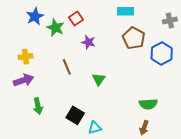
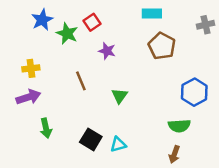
blue hexagon: (162, 53) -> (194, 92), moved
cyan triangle: (95, 128) -> (118, 144), moved

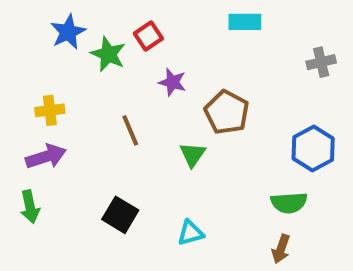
gray cross: (206, 25) -> (321, 62), moved
brown pentagon: (162, 46) -> (227, 112), moved
green arrow: (46, 128) -> (30, 207), moved
black square: (91, 139) -> (120, 215), moved

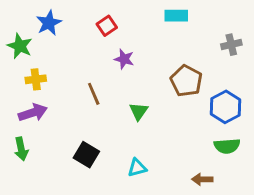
green star: (108, 54) -> (20, 46), moved
brown pentagon: (227, 112) -> (186, 81), moved
green semicircle: (289, 203) -> (227, 146), moved
brown arrow: (281, 249) -> (202, 179), turned 72

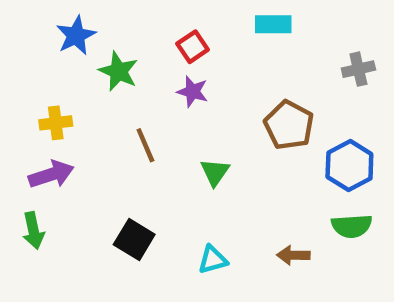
red square: (107, 26) -> (193, 47), moved
green star: (20, 46) -> (119, 71), moved
brown arrow: (202, 179) -> (293, 255), moved

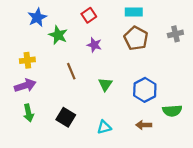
red square: (193, 47) -> (89, 15), moved
brown pentagon: (289, 125) -> (136, 38), moved
blue hexagon: (349, 166) -> (145, 90), moved
green arrow: (33, 231) -> (28, 113), moved

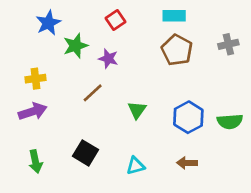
green star: (58, 35) -> (75, 46), turned 30
purple star: (94, 45) -> (108, 59), moved
brown line: (71, 71) -> (93, 93), turned 70
green semicircle: (172, 111) -> (230, 121), moved
green arrow: (28, 113) -> (35, 161), moved

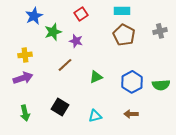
green triangle: (137, 110) -> (96, 77), turned 32

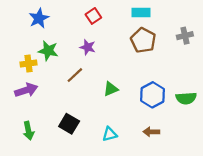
green star: (53, 32) -> (48, 51), moved, turned 30

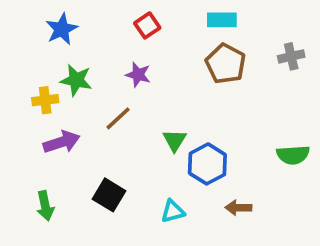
green triangle: (111, 89) -> (175, 140), turned -35
purple arrow: (26, 90) -> (62, 142), moved
blue hexagon: (153, 95) -> (207, 164), moved

